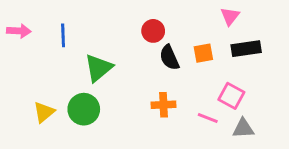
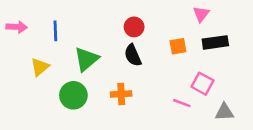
black semicircle: (169, 58) -> (133, 55), moved
orange cross: (163, 105) -> (121, 94), moved
yellow triangle: (44, 112) -> (40, 67), moved
gray triangle: (243, 128) -> (224, 112), moved

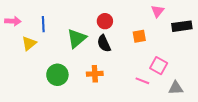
black rectangle: (215, 42) -> (182, 26), moved
green triangle: (86, 59) -> (77, 38), moved
yellow triangle: (40, 67) -> (29, 43), moved

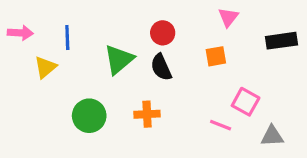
pink triangle: (158, 11) -> (228, 17), moved

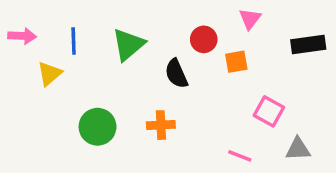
red circle: (163, 33) -> (204, 39), moved
green triangle: (119, 59) -> (128, 45), moved
pink line: (221, 125) -> (240, 156), moved

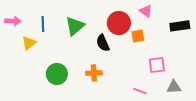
pink triangle: (250, 19) -> (146, 11), turned -32
red circle: (204, 39) -> (119, 23), size x1.5
pink square: (269, 111) -> (157, 65), turned -36

